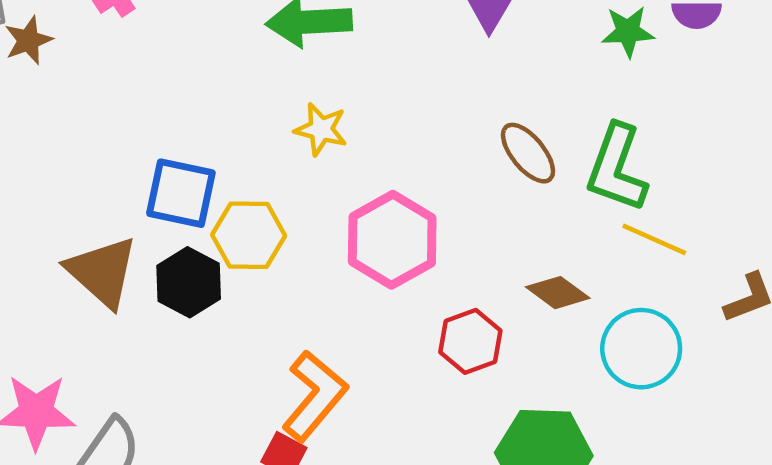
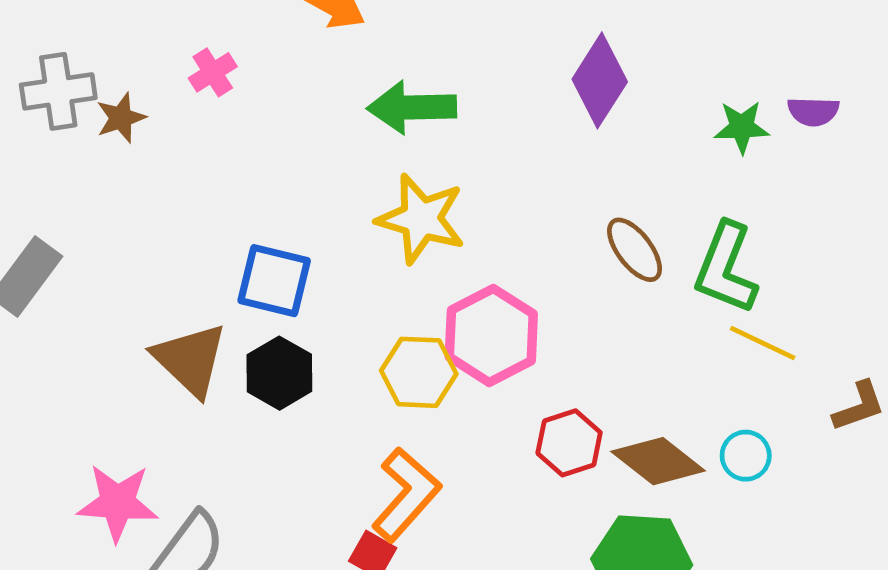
yellow star: (321, 129) -> (421, 219), size x1.6
yellow hexagon: (249, 235) -> (419, 372), moved
brown diamond: (558, 293) -> (658, 461), moved, size x1.4
cyan circle: (641, 349) -> (746, 456), size x0.6

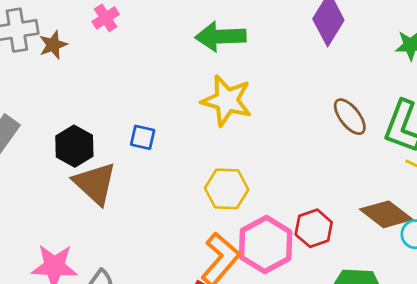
blue square: (274, 281) -> (143, 137), size x0.6
pink hexagon: (491, 335) -> (266, 244), moved
black hexagon: (279, 373) -> (74, 146), moved
brown diamond: (658, 461) -> (386, 214), moved

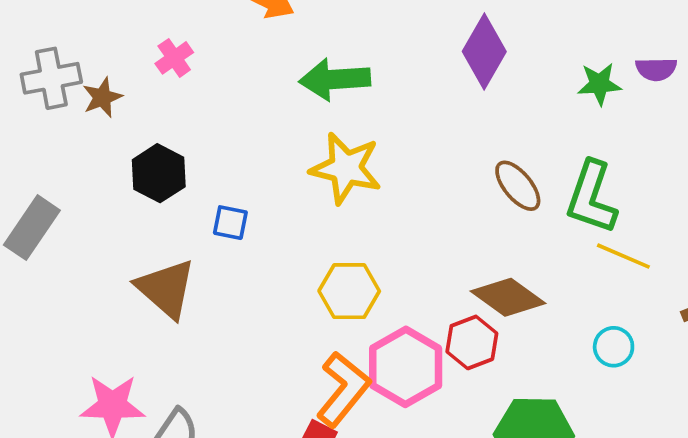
black hexagon: (74, 146) -> (159, 173), moved
brown diamond: (386, 214) -> (508, 297), moved

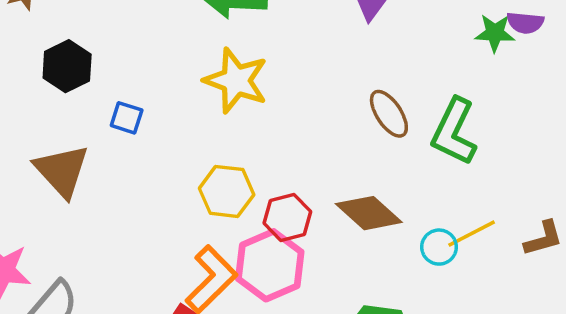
green star: (599, 84) -> (495, 33), moved
yellow line: (623, 256) -> (472, 234), moved, turned -57
red hexagon: (472, 342) -> (287, 217), moved
cyan circle: (614, 347) -> (439, 247), moved

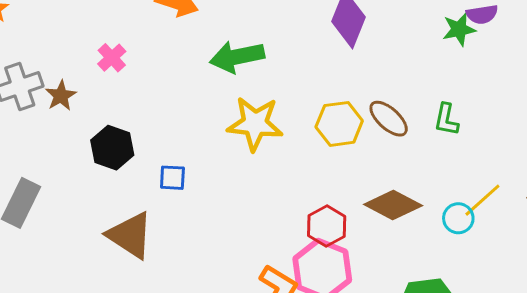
green L-shape: (454, 132) -> (446, 120), size x0.6
yellow hexagon: (227, 191) -> (339, 124), moved

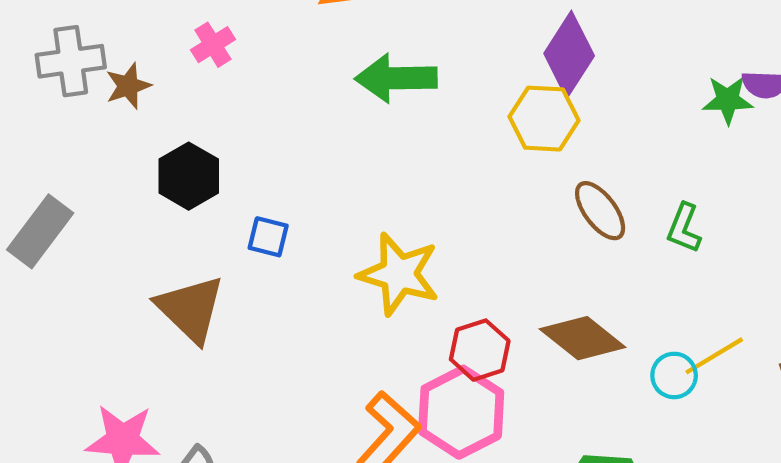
yellow star: (255, 124) -> (399, 274), moved
yellow hexagon: (339, 124) -> (544, 119), moved

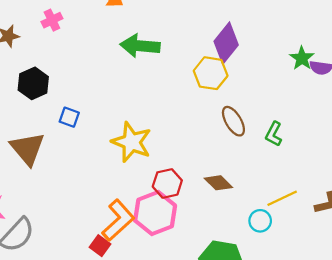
green star: (728, 100) -> (302, 58), moved, turned 30
brown diamond: (583, 338) -> (218, 183), size x0.7
cyan circle: (674, 375) -> (260, 221), moved

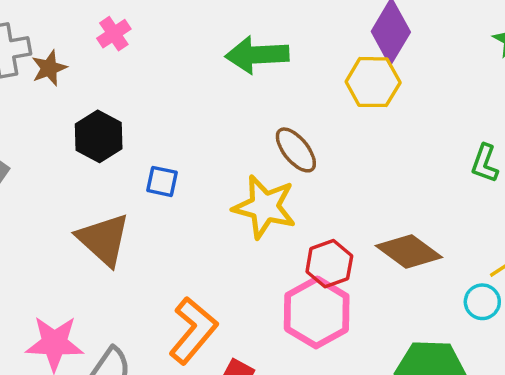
brown ellipse: (233, 121) -> (296, 150), moved
brown diamond: (218, 183) -> (409, 252), size x1.4
orange L-shape: (118, 220) -> (193, 331), moved

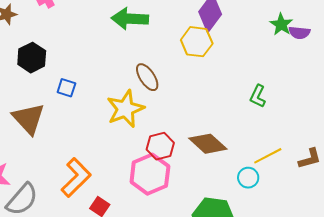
yellow star: (265, 207) -> (125, 109), turned 30

